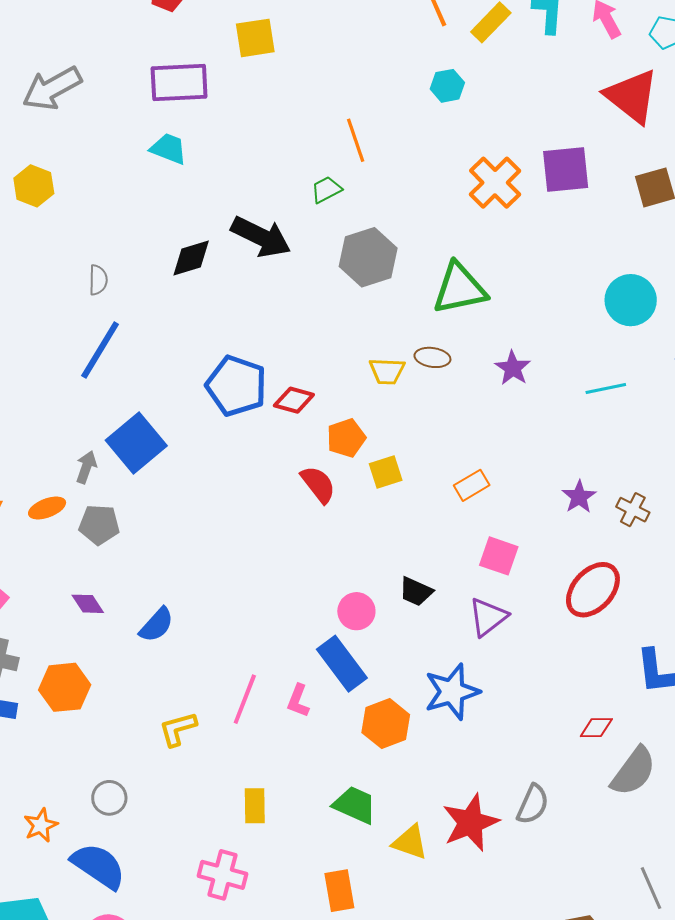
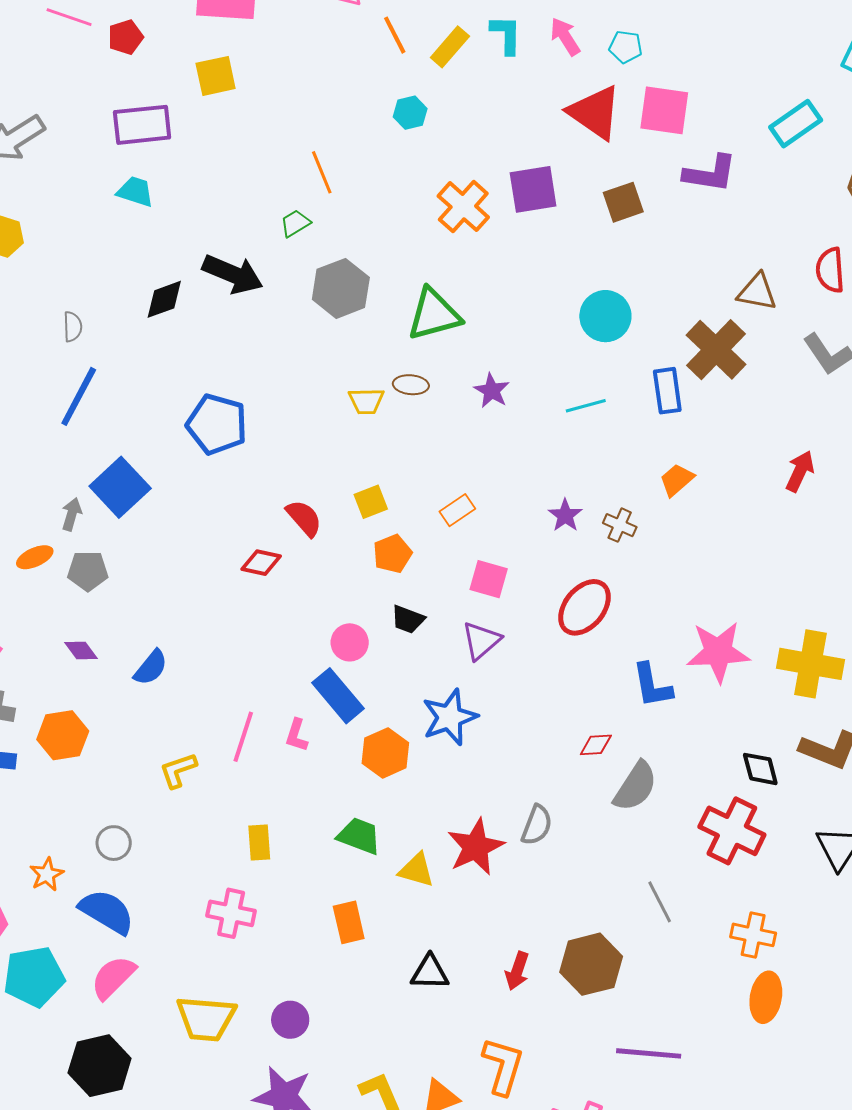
red diamond: (294, 400) -> (261, 563), moved
orange pentagon: (346, 438) -> (392, 554), moved

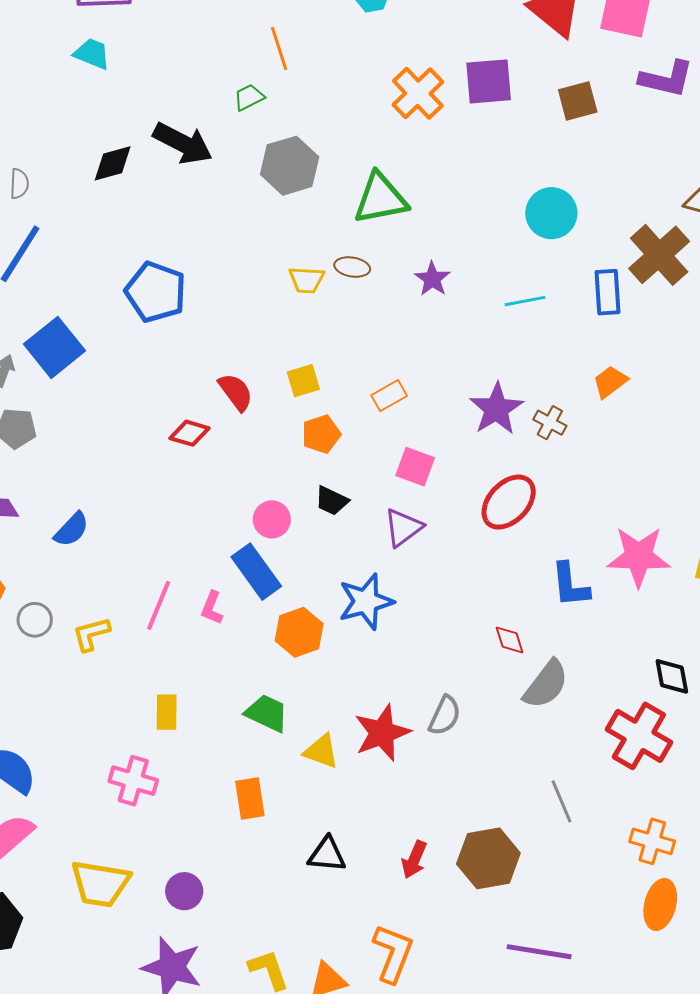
purple star: (565, 515) -> (496, 409), size x1.6
red diamond: (596, 745) -> (510, 640), turned 72
gray circle: (114, 843) -> (35, 620), moved

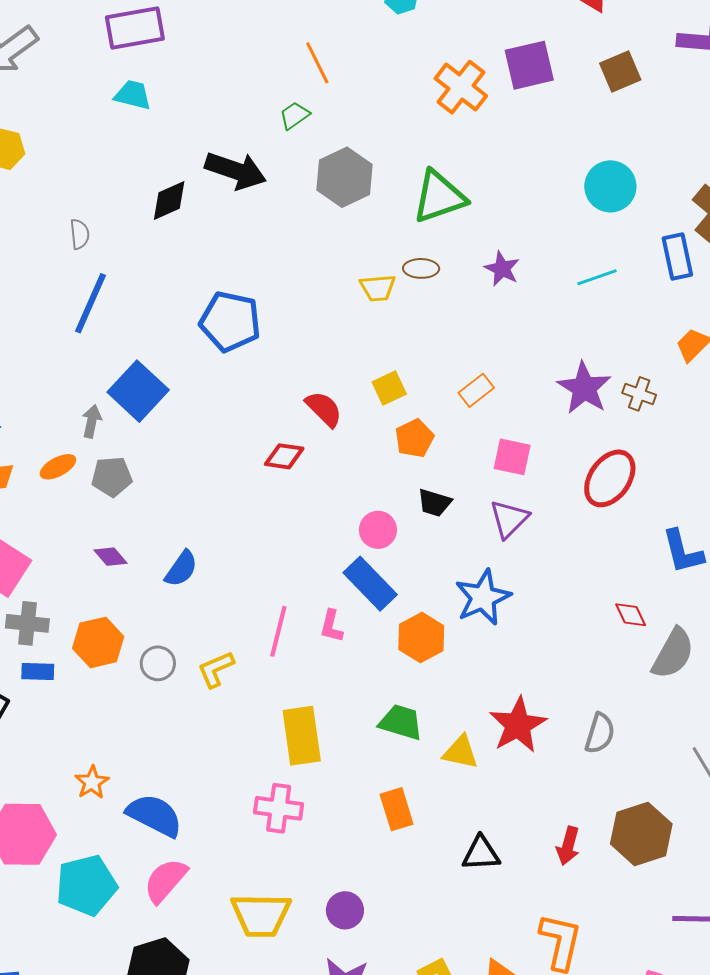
yellow rectangle: (167, 712) -> (302, 736), size x1.6
gray semicircle: (445, 716) -> (600, 733), moved

